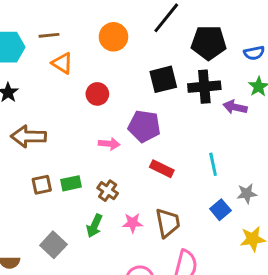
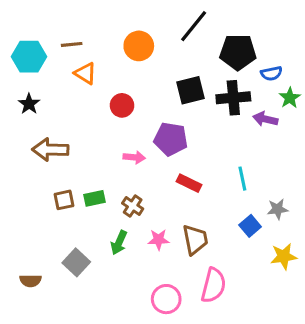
blue semicircle: (254, 53) -> (271, 73), moved

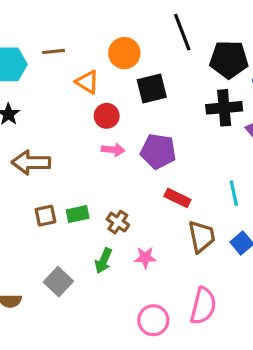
black line: (194, 26) -> (182, 32), turned -60
orange triangle: (85, 73) -> (87, 82), moved
black square: (191, 90) -> (152, 88), moved
pink arrow: (134, 157) -> (113, 150), moved
brown trapezoid: (195, 240) -> (202, 237), moved

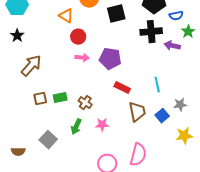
black square: (152, 88) -> (116, 14), moved
brown arrow: (31, 163) -> (31, 66), turned 130

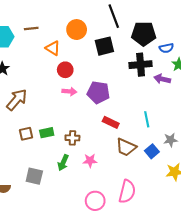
brown cross: (85, 103) -> (72, 138), turned -32
brown trapezoid: (137, 112) -> (126, 147), turned 125
gray square: (48, 140) -> (34, 176), turned -30

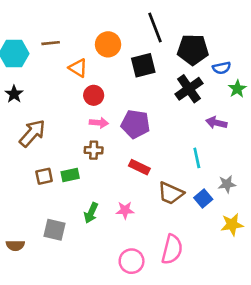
black cross: (141, 65) -> (189, 89), turned -30
purple arrow: (162, 79) -> (216, 123), moved
red rectangle: (111, 122) -> (139, 167), moved
brown cross: (72, 138) -> (94, 150), moved

